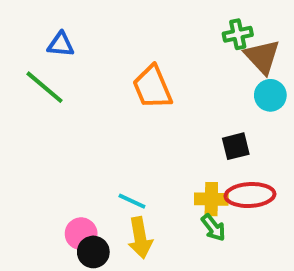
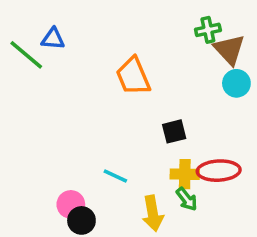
green line: (44, 87) -> (26, 55), moved
black square: (236, 146) -> (174, 131), moved
yellow arrow: (140, 238) -> (153, 213), moved

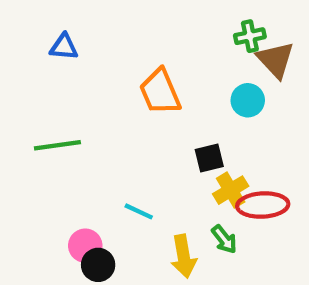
green line: (26, 55) -> (57, 145), moved, turned -48
cyan circle: (236, 83) -> (248, 100), moved
yellow cross: (185, 174) -> (231, 190), moved, turned -32

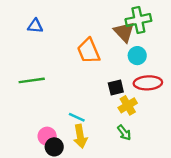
green cross: (250, 36) -> (138, 20), size x1.5
brown triangle: (276, 60) -> (124, 32), moved
red ellipse: (263, 205) -> (148, 83), moved
yellow arrow: (184, 256) -> (80, 136), moved

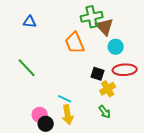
green cross: (138, 20) -> (92, 17), moved
green line: (32, 80) -> (27, 68), turned 55
black square: (116, 88) -> (98, 74), turned 32

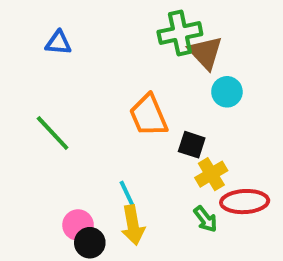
orange trapezoid: (75, 43) -> (149, 115), moved
red ellipse: (125, 70) -> (245, 202), moved
cyan line: (65, 99) -> (127, 194), turned 40

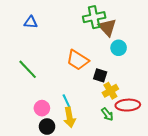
orange trapezoid: (149, 115) -> (78, 60), turned -35
pink circle: (78, 225) -> (42, 108), moved

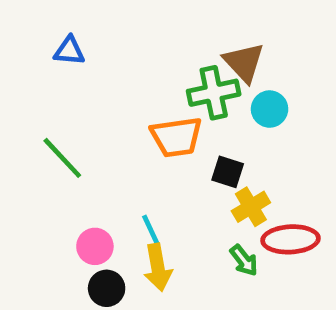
green cross: (94, 17) -> (214, 93), moved
orange trapezoid: (78, 60) -> (176, 137), turned -40

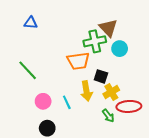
pink circle: (95, 246) -> (43, 101), moved
yellow arrow: (158, 267) -> (87, 91), moved

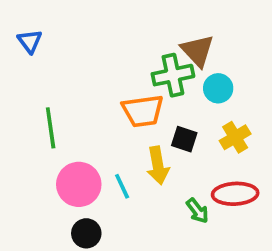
blue triangle: (31, 23) -> (30, 41), moved, turned 48
green line: (28, 70) -> (51, 128), turned 35
yellow cross: (111, 92) -> (235, 137), moved
pink circle: (43, 101) -> (79, 184), size x1.5

